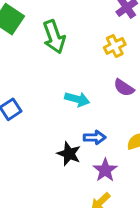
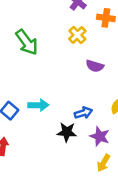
cyan arrow: (77, 99) -> (38, 105), moved

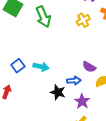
purple semicircle: (95, 66) -> (89, 67), moved

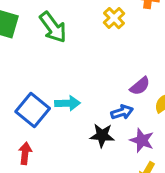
blue square: (18, 66) -> (33, 110), size x1.5
purple semicircle: (89, 67) -> (140, 86), turned -56

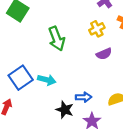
green arrow: (53, 27) -> (57, 39), moved
purple semicircle: (140, 86) -> (104, 54), moved

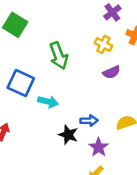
yellow cross: (97, 29) -> (103, 44), turned -35
blue square: (21, 78) -> (21, 83), moved, turned -30

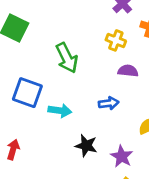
purple semicircle: (112, 72) -> (128, 71), turned -144
blue arrow: (89, 121) -> (109, 103), moved

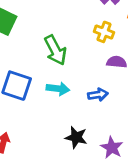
cyan arrow: (60, 111) -> (58, 89), moved

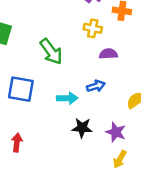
cyan arrow: (58, 89) -> (67, 98), moved

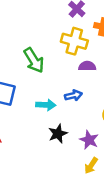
yellow cross: (93, 28) -> (74, 41), size x1.5
black star: (82, 128) -> (58, 134), turned -30

